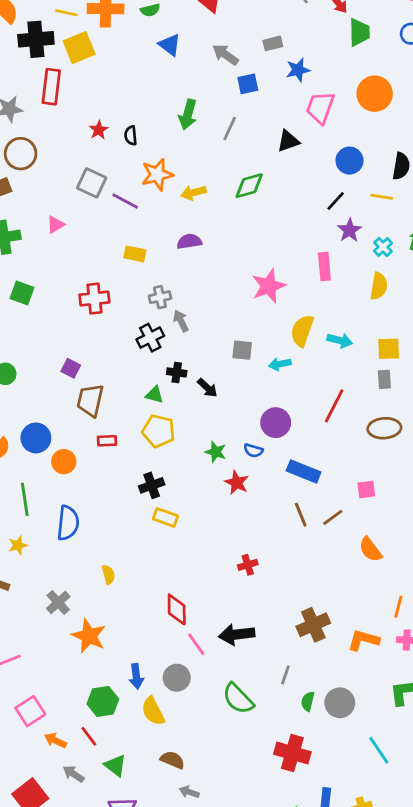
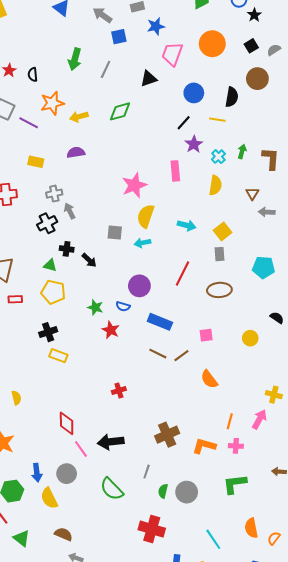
yellow semicircle: (302, 331) -> (146, 216), moved
yellow square: (389, 349) -> (223, 231), turned -36
brown line: (301, 515) -> (158, 354), turned -42
cyan line: (379, 750) -> (213, 539), moved

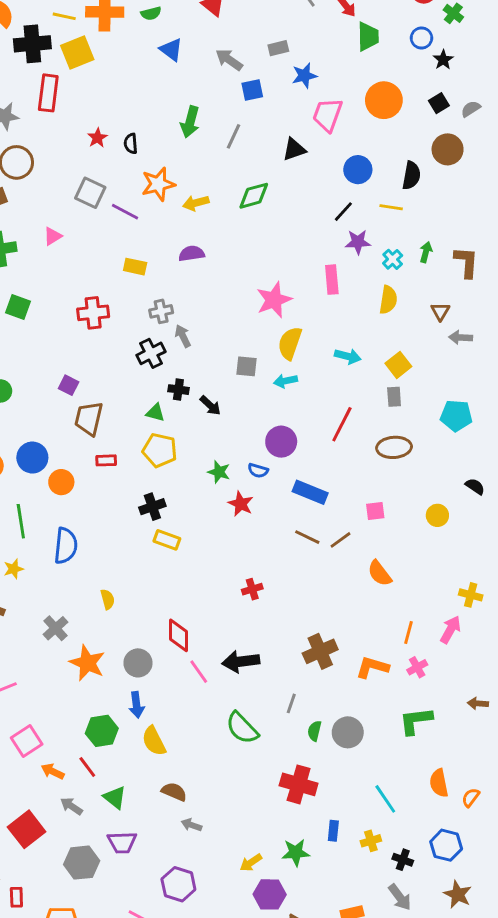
purple star: (194, 144) -> (358, 242), turned 30
pink cross: (236, 446) -> (417, 667), turned -32
gray circle: (67, 474) -> (138, 663), moved

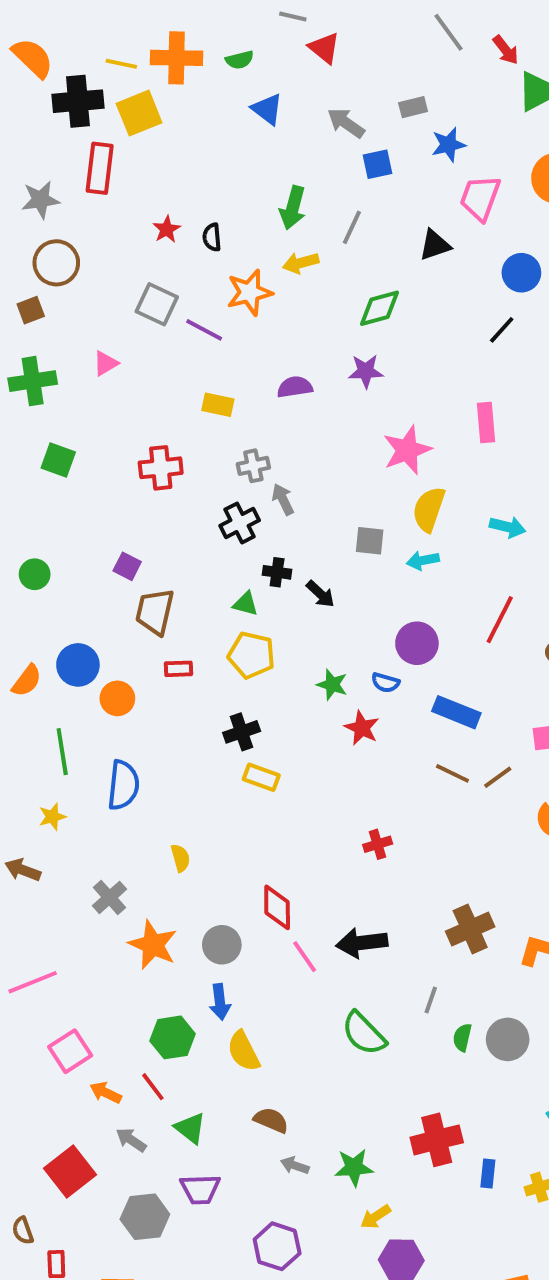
yellow arrow: (196, 203) -> (301, 263), moved
purple star: (358, 242) -> (366, 371), moved
red cross: (299, 784) -> (437, 1140), moved, turned -30
green star: (296, 852) -> (354, 1167), moved

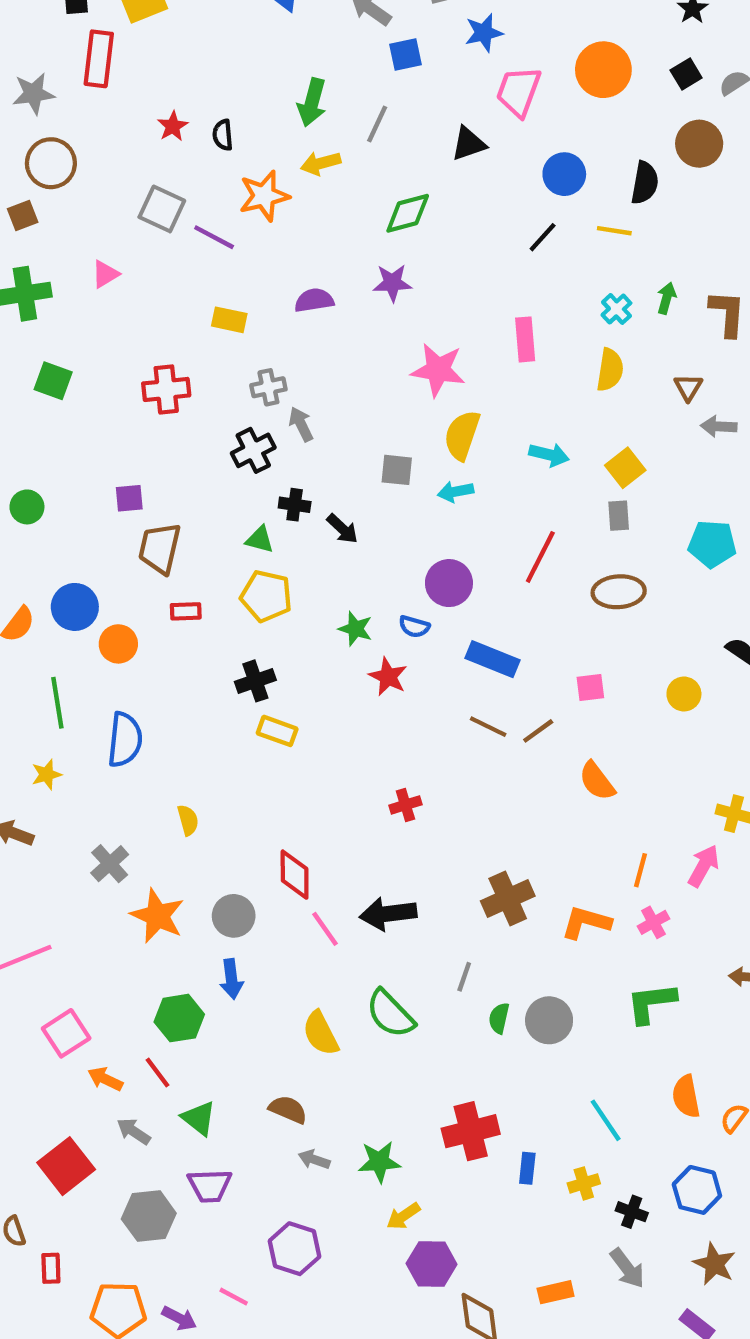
pink star: (407, 450) -> (438, 370), turned 30
purple square: (127, 566) -> (129, 498), turned -32
yellow semicircle: (244, 1051) -> (321, 1033), moved

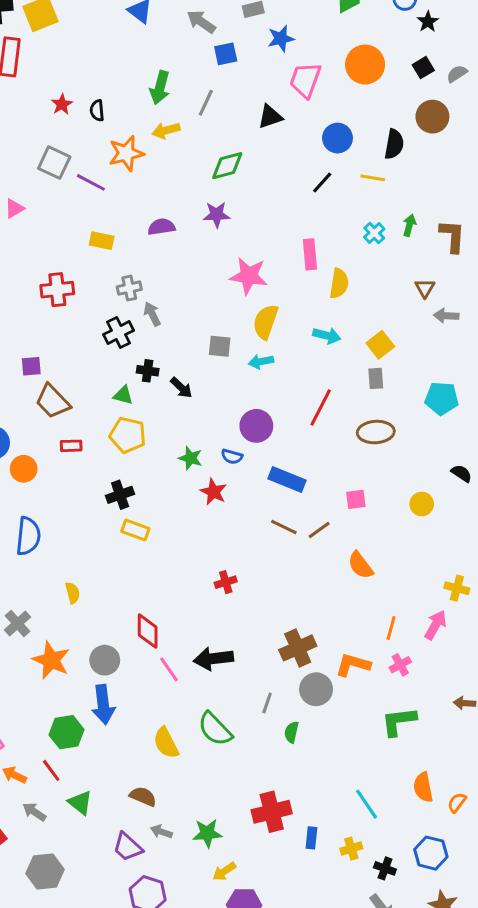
yellow semicircle: (610, 370) -> (339, 284), moved
brown trapezoid: (160, 548) -> (53, 401), turned -57
blue arrow: (231, 979) -> (103, 705), size x1.4
gray circle: (549, 1020) -> (316, 689), moved
purple trapezoid: (210, 1186) -> (128, 847), moved, turned 44

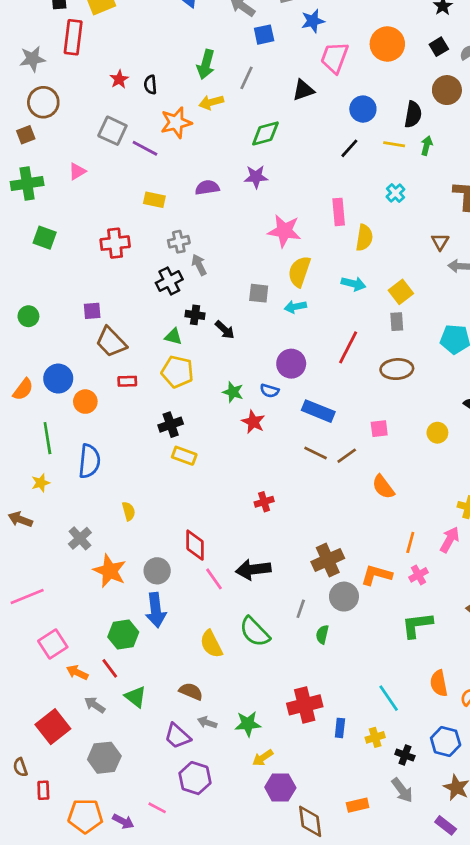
green arrow: (409, 225) -> (427, 146), moved

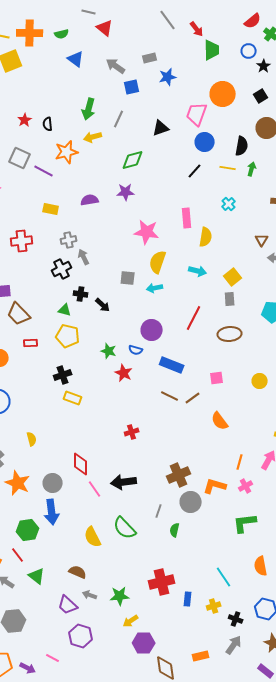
pink trapezoid: (335, 58) -> (197, 114), moved
gray arrow: (402, 790) -> (234, 645), turned -108

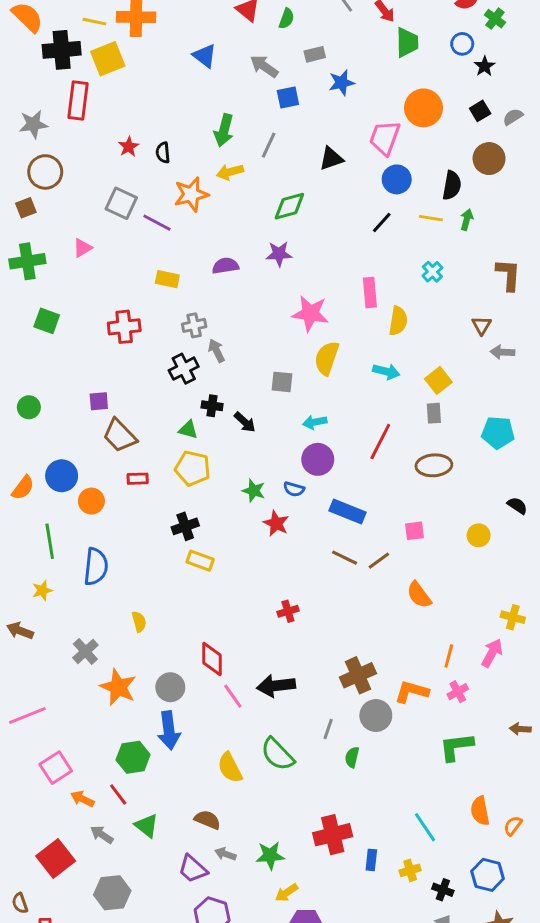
green semicircle: (62, 34) -> (286, 19), moved, turned -56
cyan arrow: (155, 288) -> (315, 422), moved

